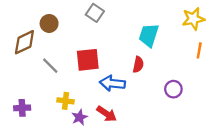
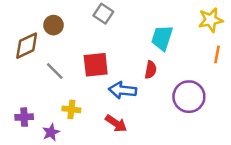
purple circle: (173, 89) -> (189, 97), size x1.6
purple star: (80, 117) -> (51, 132), moved

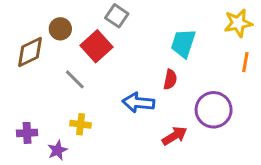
red square: (96, 65) -> (96, 46), moved, turned -36
gray line: (55, 71) -> (75, 79), moved
red arrow: (116, 123) -> (175, 136), moved, turned -65

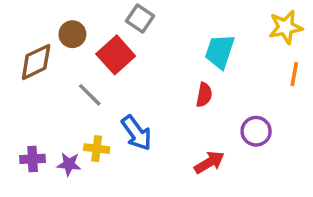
blue arrow: (138, 103) -> (137, 133), moved, turned -132
purple circle: (214, 110) -> (256, 131), size x0.7
purple star: (57, 150) -> (69, 164), moved, turned 30

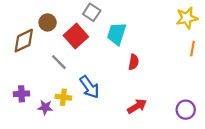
cyan trapezoid: (220, 52) -> (117, 34), moved
purple circle: (256, 131) -> (186, 110), moved
purple cross: (33, 159) -> (21, 94), moved

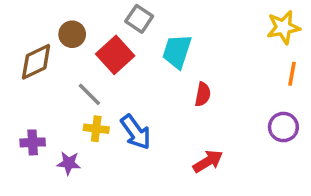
yellow cross: (63, 97) -> (96, 129), moved
purple circle: (186, 110) -> (283, 127), moved

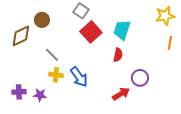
cyan trapezoid: (177, 51) -> (122, 30), moved
red square: (115, 55) -> (91, 32), moved
purple circle: (283, 127) -> (140, 78), moved
purple cross: (33, 142) -> (19, 92), moved

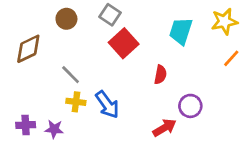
brown circle: (42, 20) -> (66, 19), moved
cyan trapezoid: (122, 30) -> (181, 31), moved
orange line: (170, 43) -> (231, 58), turned 32

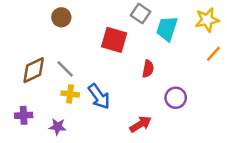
gray square: (110, 15) -> (140, 14), moved
red square: (124, 43) -> (114, 40), turned -32
brown diamond: (28, 49) -> (34, 70), moved
red arrow: (164, 128) -> (140, 124), moved
purple star: (54, 129) -> (58, 127), moved

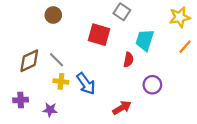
cyan trapezoid: (167, 29) -> (145, 40), moved

